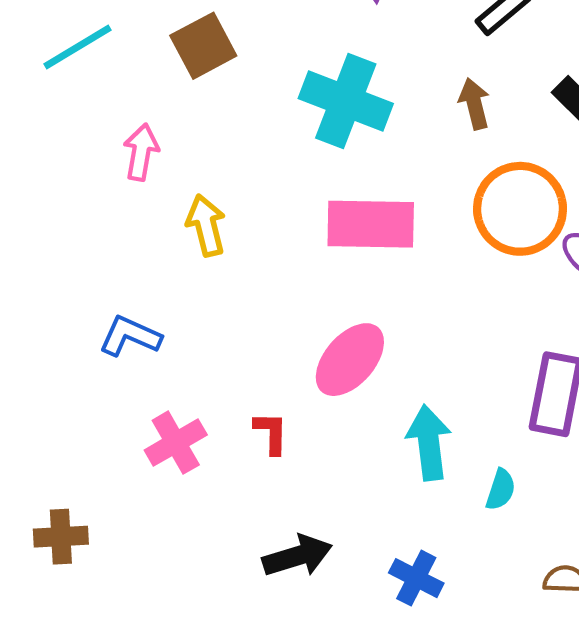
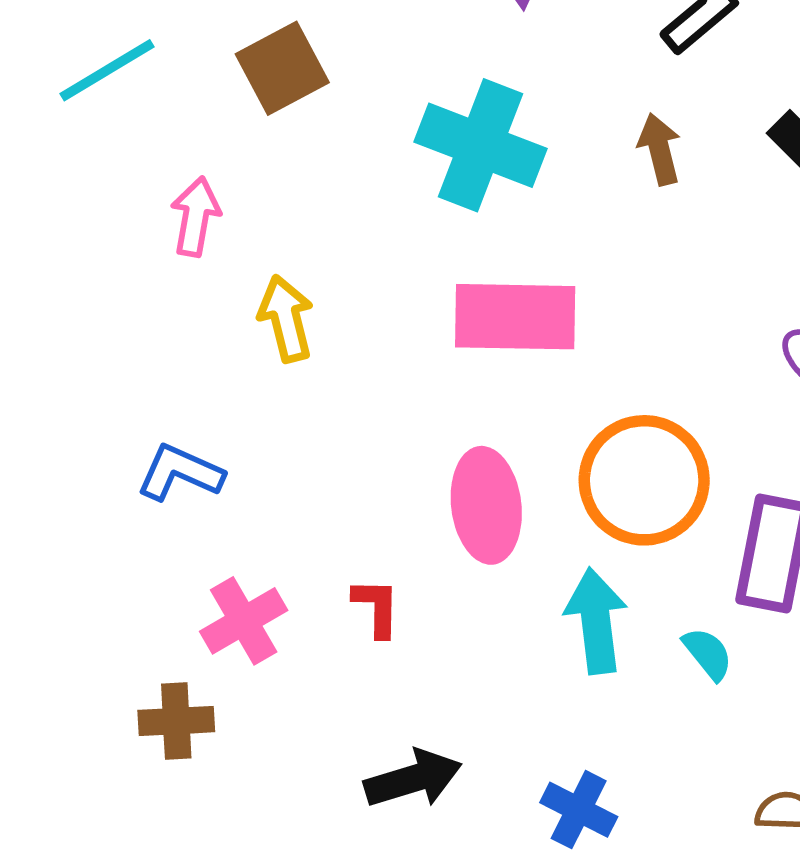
orange circle: (520, 209) -> (644, 480), moved
pink ellipse: (350, 360) -> (486, 505), turned -48
cyan semicircle: (501, 490) -> (708, 654), moved, turned -57
brown cross: (61, 537) -> (176, 721), moved

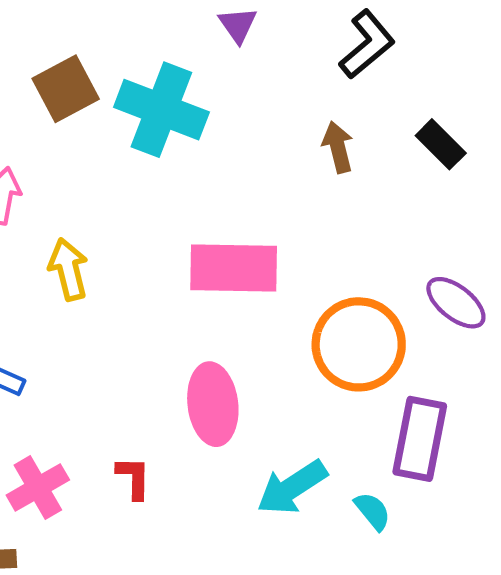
cyan cross: (480, 145) -> (161, 110), moved
orange circle: (644, 480) -> (359, 344), moved
cyan arrow: (596, 621) -> (292, 487), turned -116

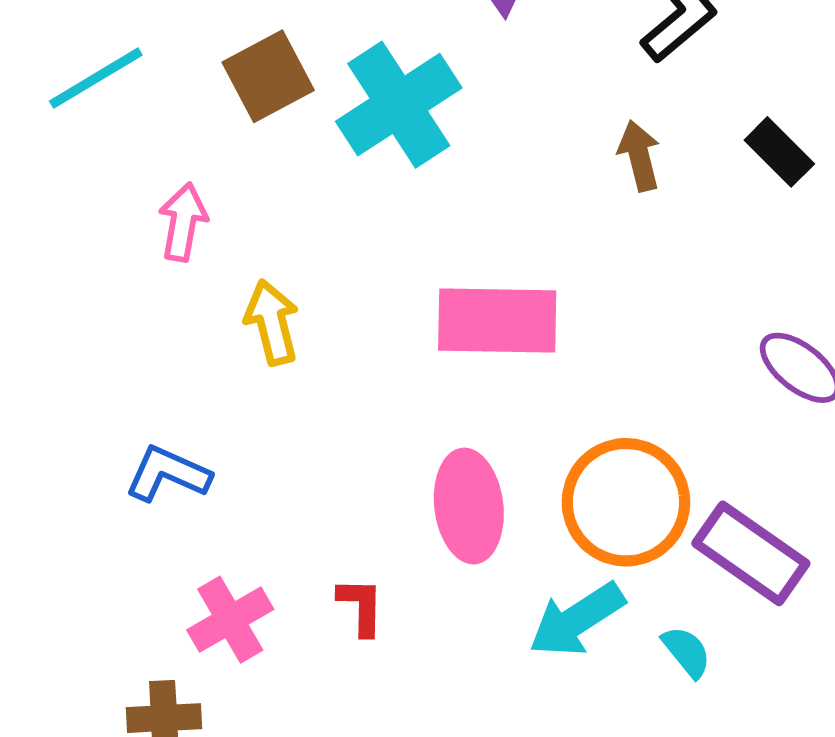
cyan cross: (161, 110) -> (399, 105), turned 36
orange circle: (359, 344) -> (626, 502), moved
purple rectangle: (420, 439) -> (751, 553), turned -66

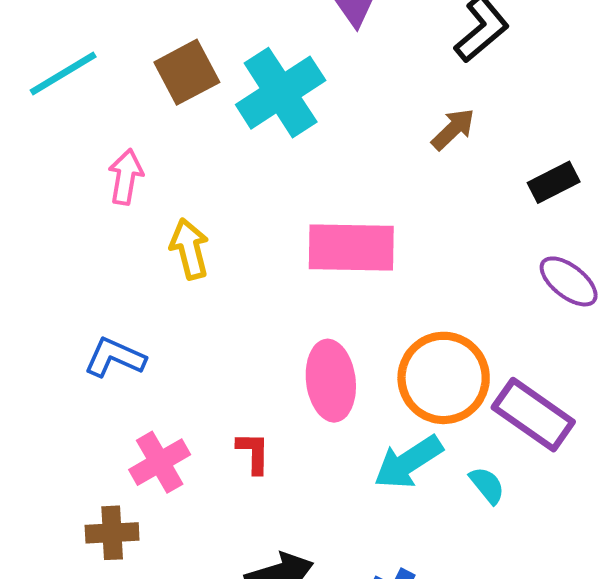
black rectangle: (779, 152) -> (554, 182), moved, turned -72
brown arrow: (639, 156) -> (453, 129), turned 60

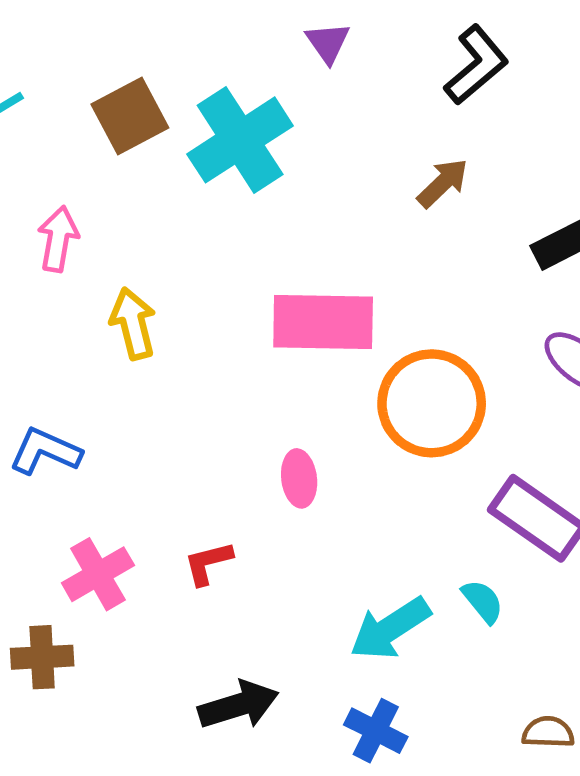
orange circle: (444, 378) -> (432, 403), moved
pink ellipse: (331, 381) -> (299, 478), size x0.6
red L-shape: (253, 453) -> (208, 563), turned -105
cyan arrow: (408, 462) -> (390, 628), moved

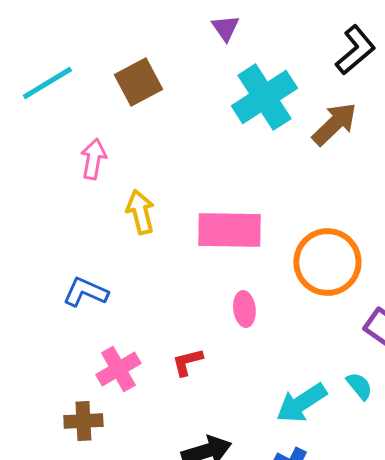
purple triangle: (328, 43) -> (225, 28), moved
cyan cross: (240, 140) -> (264, 97), moved
brown arrow: (443, 183) -> (334, 124), size x1.4
pink rectangle: (323, 322) -> (229, 230), moved

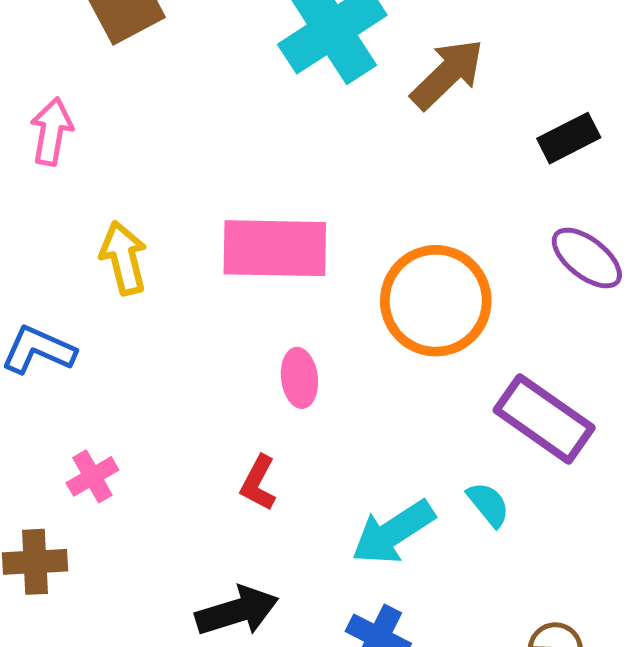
yellow arrow: (140, 212) -> (124, 258), moved
red L-shape: (187, 362) -> (258, 483), moved, turned -48
pink cross: (118, 369) -> (92, 476), size x0.7

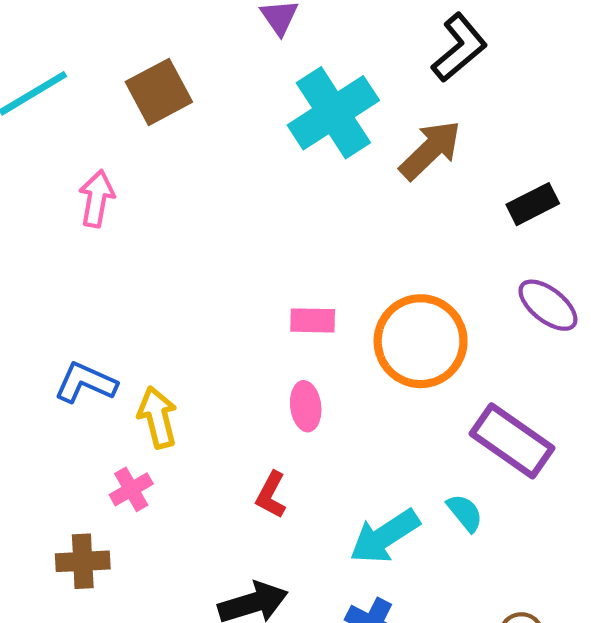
pink rectangle: (275, 248) -> (313, 320), moved, size x0.5
yellow arrow: (124, 258) -> (158, 417), moved

